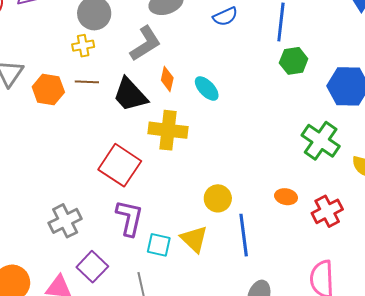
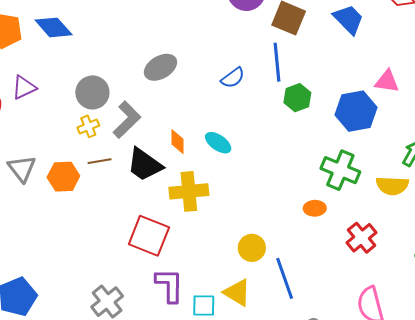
blue semicircle: (225, 17) -> (233, 78), moved
gray L-shape: (145, 44) -> (127, 120), moved
orange ellipse: (286, 197) -> (315, 208), moved

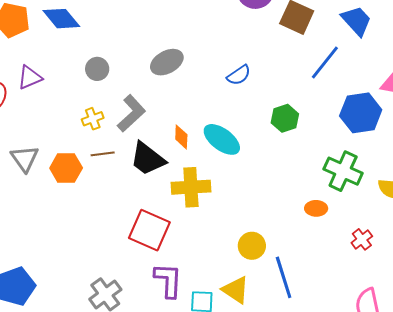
blue line: (277, 62) -> (325, 62), moved, turned 42
gray circle: (92, 92) -> (97, 69), moved, size x0.7
green hexagon: (297, 98) -> (285, 118), moved
cyan ellipse: (218, 143) -> (222, 139), size x1.4
red cross: (362, 238) -> (362, 239), size x0.7

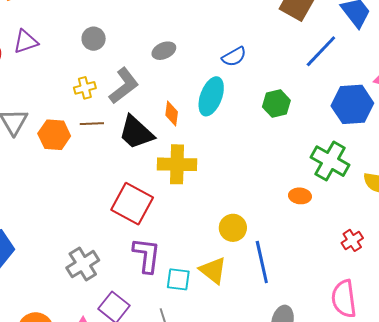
gray ellipse: (167, 62) -> (164, 51), moved, size x0.7
cyan ellipse: (222, 139) -> (211, 96), moved, turned 69
red cross: (362, 239) -> (352, 240), moved

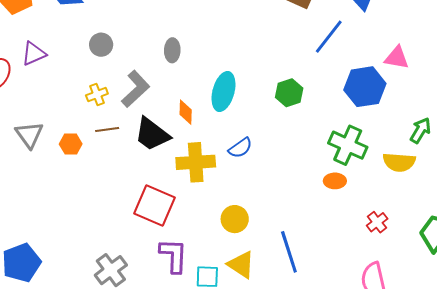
gray ellipse: (164, 51) -> (172, 50), turned -60
blue semicircle: (234, 57) -> (240, 148), moved
orange hexagon: (54, 135) -> (71, 144), size x0.7
orange ellipse: (300, 196) -> (335, 181), moved
yellow circle: (233, 228) -> (235, 219), moved

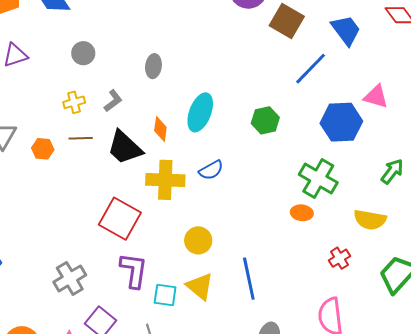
gray L-shape: (136, 89) -> (113, 101), size x0.6
yellow semicircle: (399, 162) -> (370, 220), moved

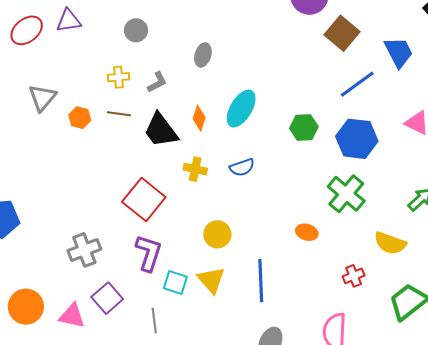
blue hexagon: (341, 122) -> (357, 139), moved
yellow cross: (165, 180) -> (195, 169), size x0.6
orange ellipse: (302, 213) -> (307, 232), moved

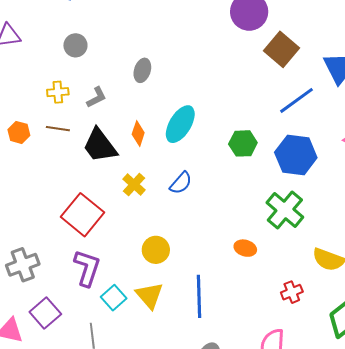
blue semicircle: (242, 167) -> (181, 183), turned -30
yellow cross: (195, 169) -> (134, 185), turned 30
cyan square: (175, 282) -> (114, 298), turned 30

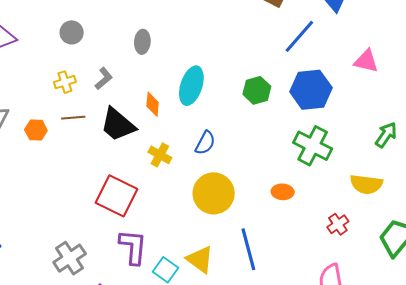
yellow circle: (156, 250) -> (214, 193), moved, size x1.5

